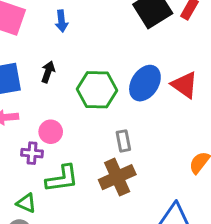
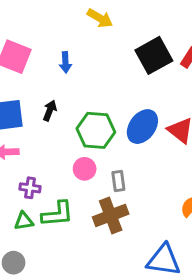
pink circle: (51, 132) -> (85, 169), moved
green triangle: (26, 203) -> (24, 221), moved, turned -36

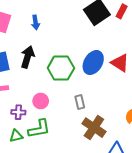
black arrow: (50, 111) -> (27, 57), size x1.5
pink circle: (85, 169) -> (41, 101), moved
brown cross: (111, 215) -> (94, 128), moved, turned -30

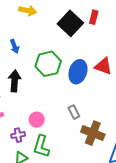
green hexagon: (61, 68) -> (48, 64), moved
green L-shape: (39, 129) -> (41, 146), turned 130

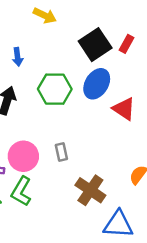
blue ellipse: (78, 72) -> (97, 84), moved
gray rectangle: (74, 112) -> (61, 152), moved
pink circle: (37, 120) -> (23, 156), size x1.5

